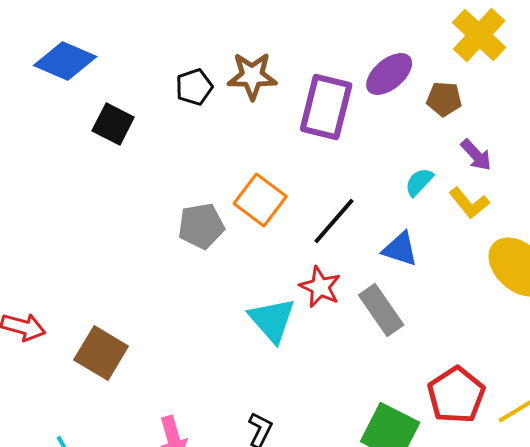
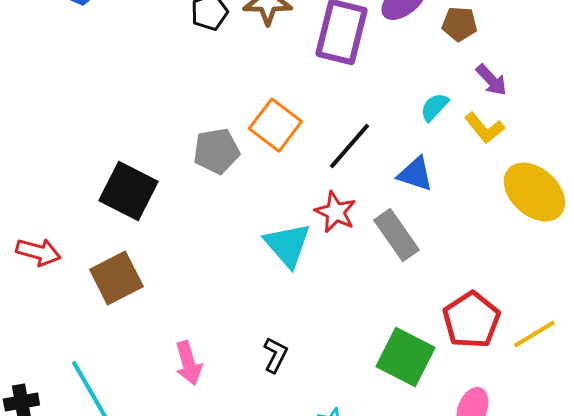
black square: (113, 124) -> (128, 191), moved, size x1.4
brown square: (101, 353) -> (116, 278), turned 32

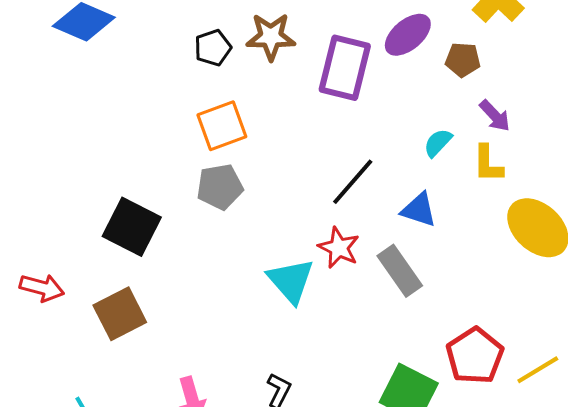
orange square: (275, 125) -> (222, 126), moved, turned 33
yellow L-shape: (484, 128) -> (488, 164), turned 39

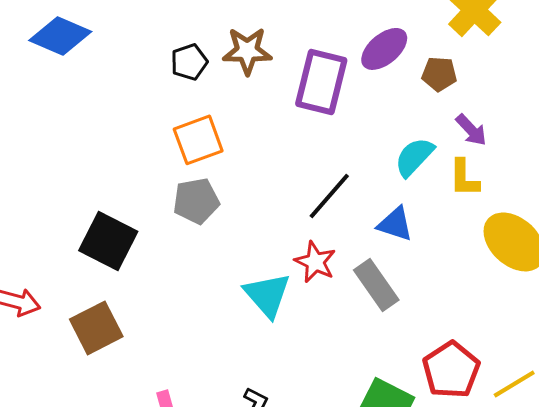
cyan semicircle: (438, 143) -> (414, 157), size x1.4

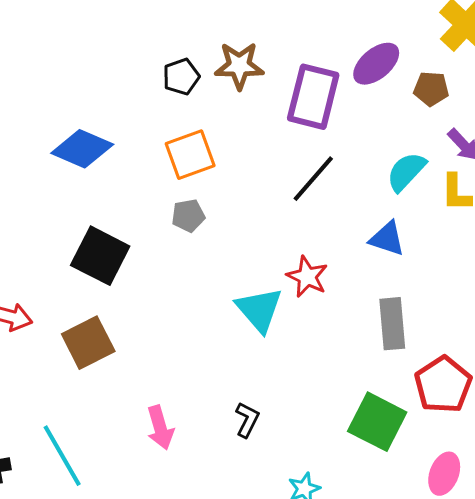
blue diamond: (60, 36) -> (82, 149), moved
black line: (329, 196) -> (313, 179), moved
gray pentagon: (196, 201) -> (188, 216), size x0.7
gray rectangle: (376, 285) -> (392, 324), moved, turned 30

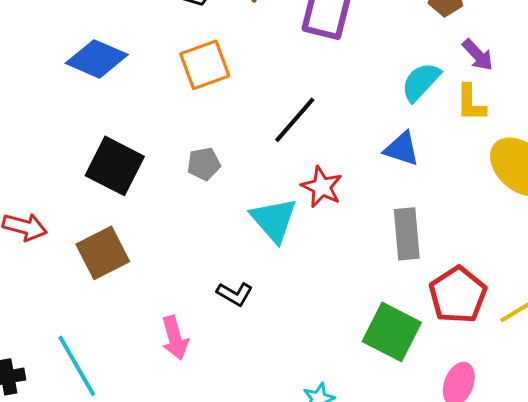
black line: (313, 179) -> (295, 120), moved
gray pentagon: (188, 216) -> (204, 164), moved
black L-shape: (247, 420) -> (235, 294), moved, turned 93

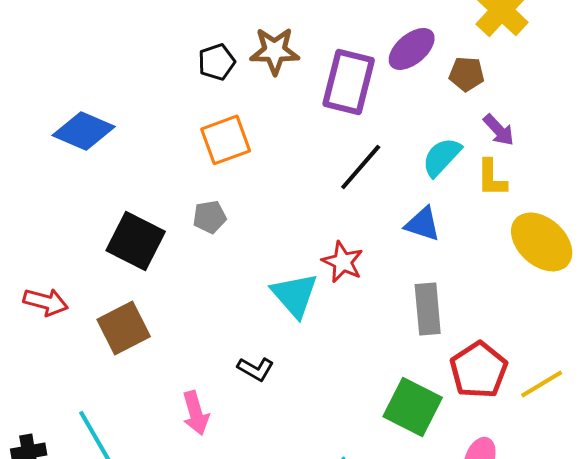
blue diamond: (97, 59) -> (84, 131), moved
black line: (295, 120) -> (361, 167), moved
gray pentagon: (204, 164) -> (210, 217), moved

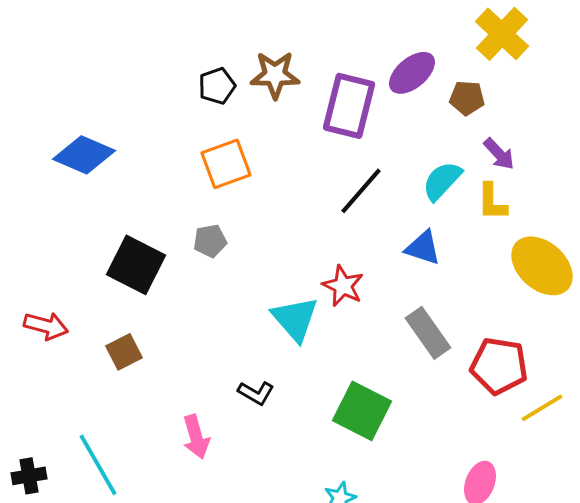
gray rectangle: (428, 309) -> (428, 333), turned -30
brown square: (124, 328) -> (124, 352), size x0.7
red pentagon: (479, 370) -> (499, 366), moved, turned -30
green square: (413, 407) -> (362, 411), moved

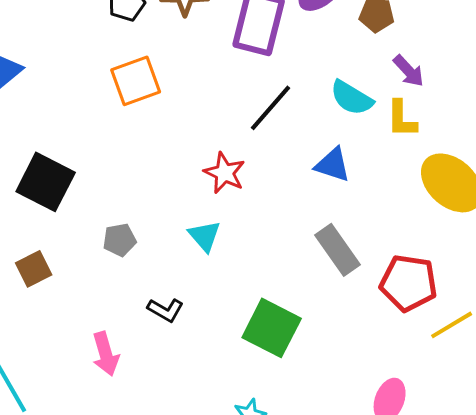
cyan semicircle: (442, 181) -> (352, 98), turned -102
gray pentagon: (210, 241) -> (120, 240), moved
red star: (343, 286) -> (225, 173), moved
cyan triangle: (295, 319) -> (205, 236), size x0.7

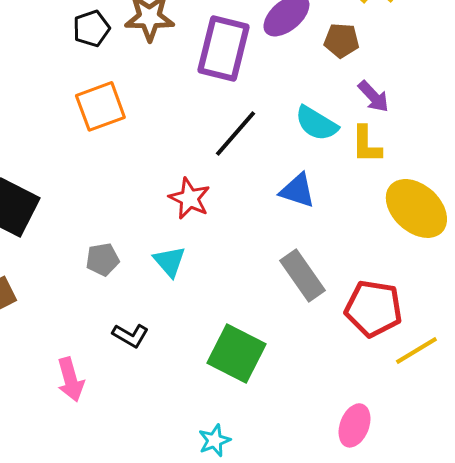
gray pentagon: (120, 240) -> (102, 259), moved

